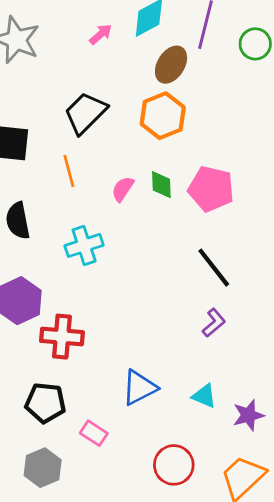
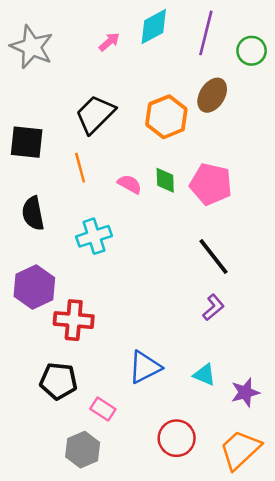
brown ellipse: (171, 65) -> (212, 95), moved
pink semicircle: (123, 189) -> (130, 184), turned 85
gray hexagon: (43, 468) -> (83, 450), moved

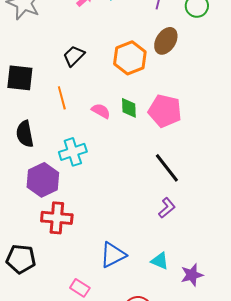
black trapezoid: (95, 114) -> (74, 56), size x0.7
purple hexagon: (34, 287) -> (43, 180), moved
black pentagon: (58, 381) -> (21, 259), moved

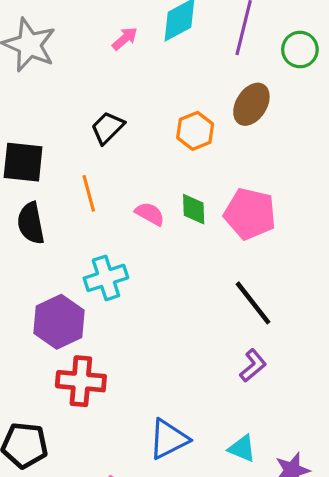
orange hexagon: (130, 58) -> (195, 131), size x0.7
black semicircle: (25, 134) -> (31, 223), moved

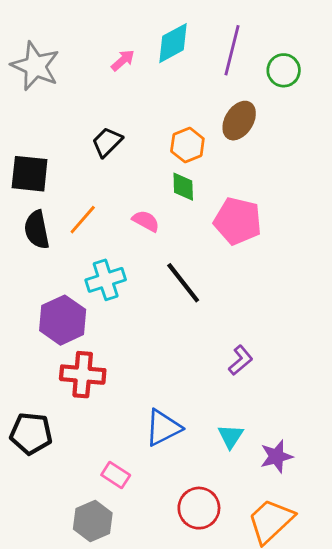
orange line: (89, 193) -> (83, 220), moved, turned 56
green diamond: (194, 209) -> (183, 187), moved
black line: (253, 303) -> (183, 283), moved
cyan triangle: (242, 448) -> (231, 436), turned 40

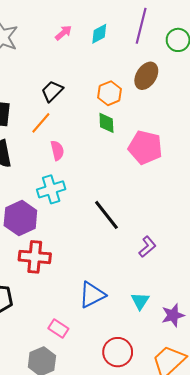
cyan diamond: (173, 43) -> (99, 34), moved, size x0.7
orange line: (83, 220) -> (41, 123), moved
pink semicircle: (146, 221) -> (57, 150), moved, turned 48
black line: (183, 283) -> (106, 215), moved

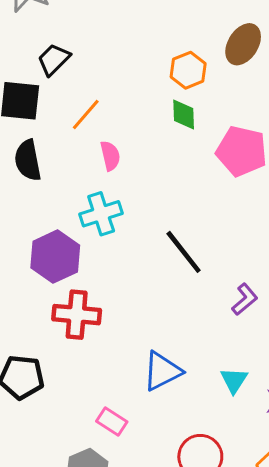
black trapezoid: (52, 91) -> (54, 60), moved

